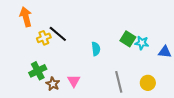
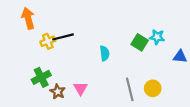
black line: (58, 34) -> (63, 37), turned -54
cyan star: (142, 43) -> (157, 37), moved
yellow circle: (148, 83) -> (153, 88), moved

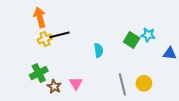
orange arrow: (28, 18) -> (40, 17), moved

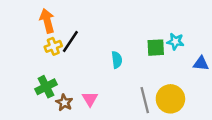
black line: (59, 35) -> (70, 41), turned -42
green square: (132, 40) -> (156, 48), turned -35
yellow circle: (144, 83) -> (170, 99), size x1.5

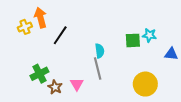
yellow cross: (53, 46) -> (25, 27), moved
gray line: (145, 100) -> (98, 68), moved

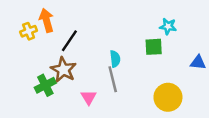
cyan star: (149, 35) -> (168, 26), moved
brown star: (55, 87) -> (63, 70), moved, size x1.5

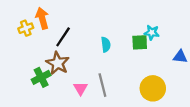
cyan star: (168, 26) -> (152, 33), moved
cyan semicircle: (115, 59) -> (106, 45), moved
gray line: (113, 79) -> (102, 85), moved

